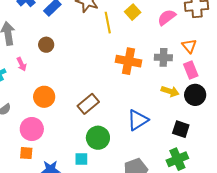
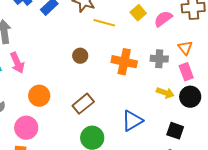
yellow square: (133, 12) -> (138, 13), moved
yellow line: (108, 23) -> (104, 23), turned -65
brown circle: (46, 45) -> (80, 56), moved
pink arrow: (22, 64) -> (17, 63), size x1.5

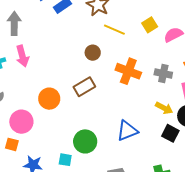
brown circle: (80, 56) -> (93, 53), moved
orange circle: (39, 96) -> (49, 99), moved
brown rectangle: (83, 104) -> (84, 87), moved
black square: (175, 131) -> (170, 133), moved

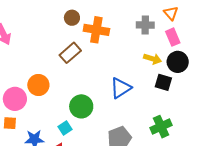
orange cross: (128, 71) -> (96, 30), moved
orange circle: (49, 99) -> (38, 85), moved
cyan square: (65, 160) -> (65, 128), turned -32

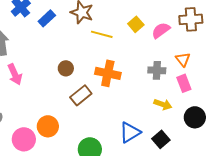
brown circle: (72, 18) -> (66, 68), moved
black circle: (178, 62) -> (195, 117), moved
black square: (163, 82) -> (161, 139), moved, turned 30

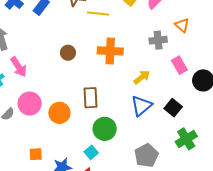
pink rectangle: (184, 83) -> (179, 65), moved
brown rectangle: (81, 95) -> (90, 98), moved, turned -45
yellow arrow: (163, 104) -> (142, 77), moved, turned -48
pink circle: (24, 139) -> (30, 104), moved

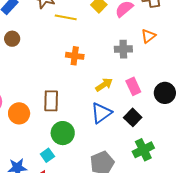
orange triangle: (182, 25) -> (148, 36), turned 35
orange cross: (110, 51) -> (75, 56), size x0.7
brown circle: (68, 53) -> (12, 39), moved
pink rectangle: (179, 65) -> (133, 86), moved

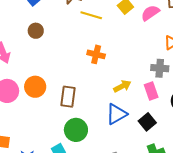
gray cross: (123, 49) -> (160, 68), moved
orange circle: (19, 113) -> (35, 87), moved

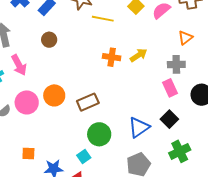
yellow arrow: (122, 86) -> (139, 55), moved
brown rectangle: (68, 97) -> (88, 102), turned 65
blue triangle: (116, 114) -> (139, 127), moved

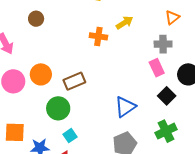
yellow arrow: (139, 55) -> (125, 23), moved
black square: (169, 119) -> (167, 96), moved
green circle: (99, 134) -> (58, 108), moved
orange square: (28, 154) -> (15, 132), size x1.5

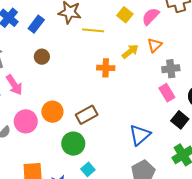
orange triangle: (172, 17) -> (155, 45), moved

